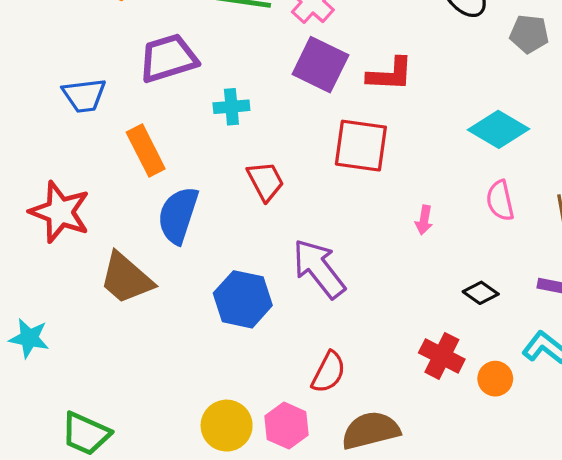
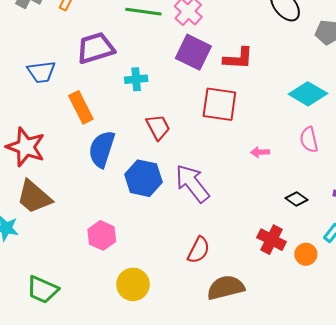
pink arrow: (424, 220) -> (260, 152), turned 78
brown trapezoid: (126, 278) -> (34, 197), moved
blue hexagon: (243, 299) -> (143, 178), moved
pink hexagon: (286, 426) -> (102, 235), moved

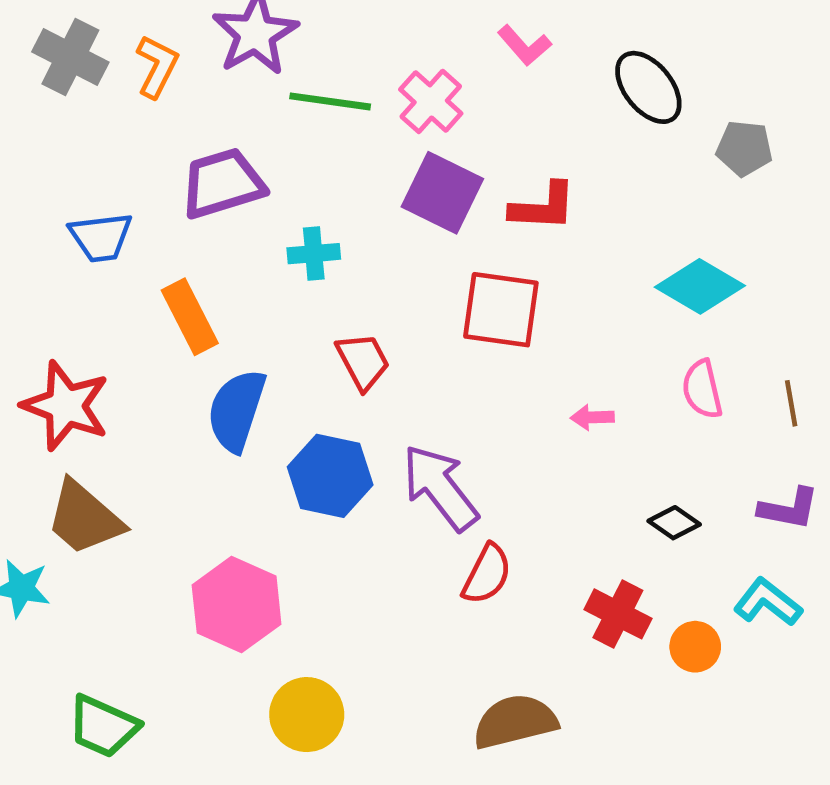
pink hexagon: (102, 235) -> (237, 605), size x1.4
red semicircle: (199, 250) -> (487, 574), moved

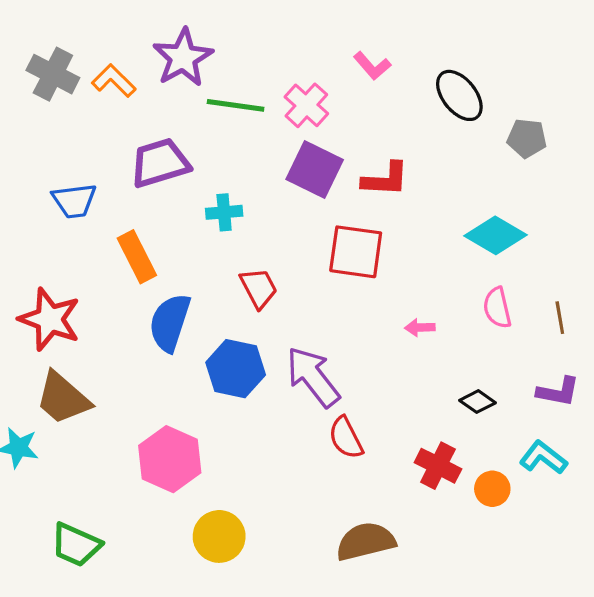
orange L-shape: (157, 66) -> (114, 81), turned -72
red semicircle: (487, 574) -> (346, 438), turned 126

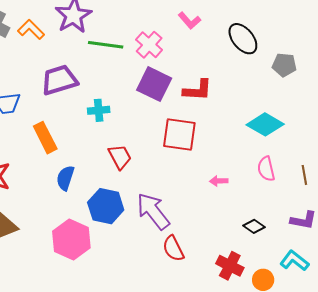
blue semicircle: (170, 323) -> (65, 178), size x0.7
pink hexagon: (170, 459) -> (71, 239), moved

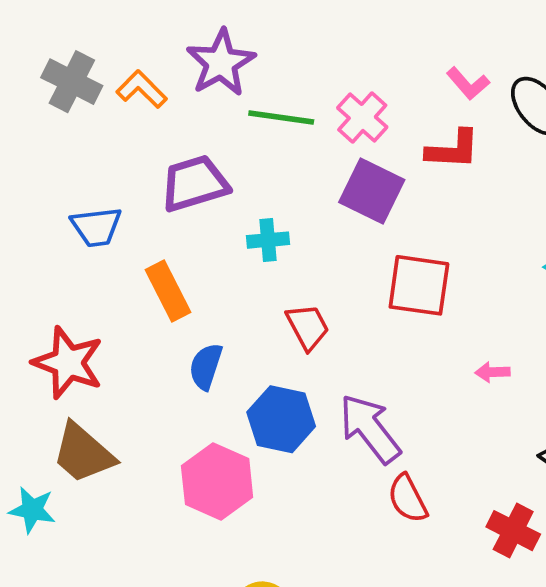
pink L-shape: (189, 21) -> (468, 84), moved
red L-shape: (198, 90) -> (453, 150), moved

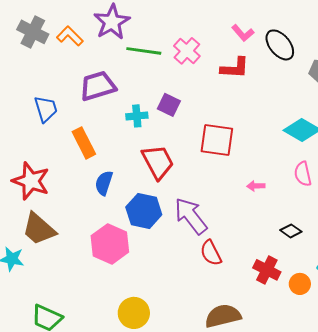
purple square: (372, 191) -> (169, 105), moved, size x0.7
blue trapezoid: (96, 227) -> (46, 109), turned -100
red trapezoid: (308, 327) -> (158, 162), size x1.4

